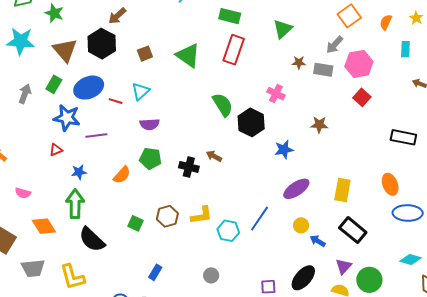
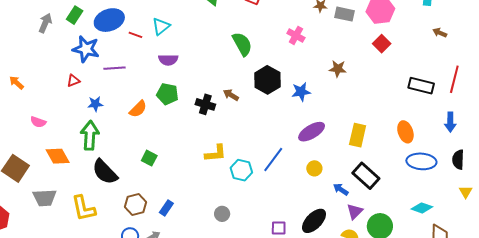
black hexagon: (251, 122) -> (267, 80), moved
brown hexagon: (167, 216) -> (136, 205), moved
blue arrow: (318, 241) -> (341, 189), moved

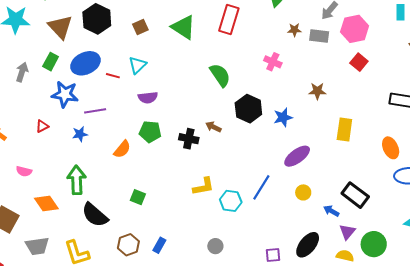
red triangle: (73, 81) -> (42, 126), moved
blue star: (95, 104) -> (80, 134), moved
yellow rectangle: (358, 135) -> (344, 129), moved

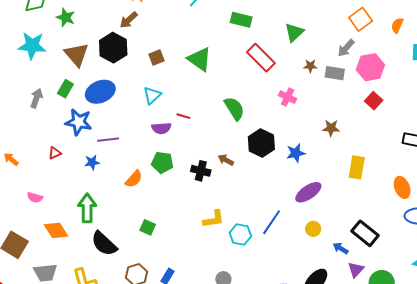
red rectangle: (229, 20) -> (261, 58), moved, turned -64
red line: (113, 76) -> (183, 116), moved

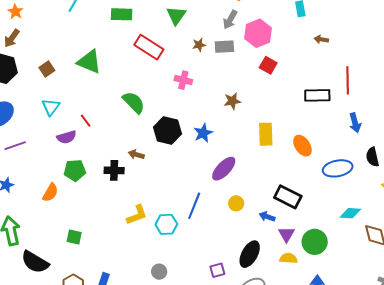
red line: (183, 116) -> (86, 121), turned 48
purple line: (108, 140) -> (15, 146), moved
orange ellipse: (402, 187) -> (302, 146), moved

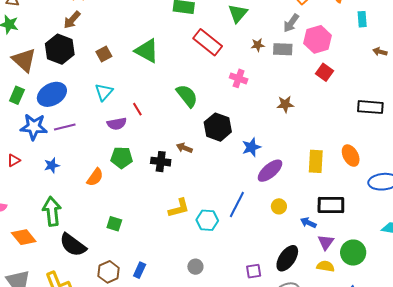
blue star: (203, 133) -> (251, 147), moved
yellow rectangle: (266, 134) -> (316, 161), moved
black rectangle: (288, 197) -> (331, 205), turned -32

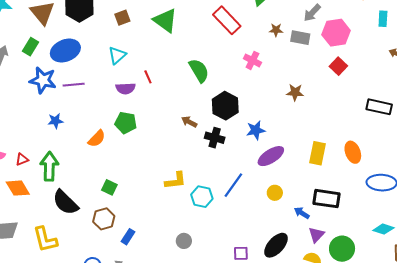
red triangle: (14, 160) -> (22, 159), moved
black cross: (161, 162) -> (215, 138), moved
brown hexagon: (109, 272) -> (104, 219), moved

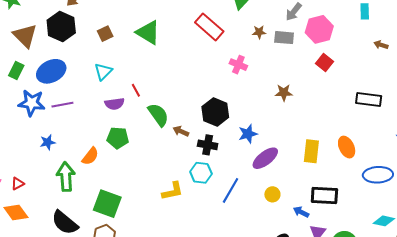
green semicircle: (199, 71) -> (158, 115), moved
green arrow: (49, 166) -> (66, 177), moved
green square: (109, 187) -> (107, 204), size x1.8
cyan hexagon: (202, 197) -> (201, 173), moved

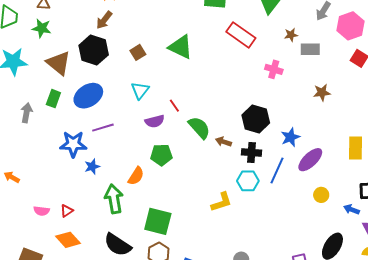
gray rectangle: (284, 38) -> (310, 49), moved
blue star: (31, 103) -> (73, 144), moved
blue line: (231, 190) -> (277, 170), moved

